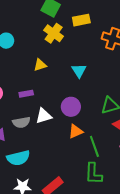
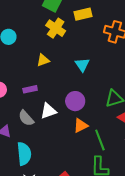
gray semicircle: (21, 122) -> (26, 118), turned 60
cyan semicircle: (18, 158) -> (24, 154), turned -80

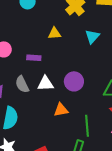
cyan triangle: (82, 65) -> (92, 37), moved
orange triangle: (81, 126) -> (61, 110), moved

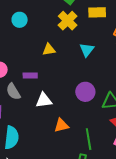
purple circle: (74, 81) -> (85, 92), moved
gray semicircle: (22, 84) -> (13, 92), moved

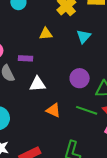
orange triangle: (61, 125) -> (53, 110), turned 35
green line: (89, 139) -> (87, 110), moved, turned -65

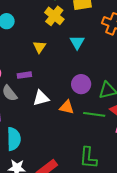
yellow triangle: (46, 34) -> (39, 47), turned -40
orange triangle: (53, 110) -> (67, 107), moved

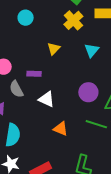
white triangle: (41, 98) -> (47, 99), turned 30
orange triangle: (67, 107) -> (61, 129), moved

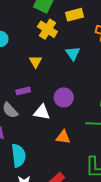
purple circle: (88, 92) -> (64, 97), moved

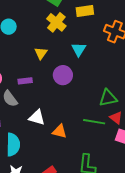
purple circle: (64, 97) -> (63, 75), moved
white triangle: (42, 112) -> (37, 117), moved

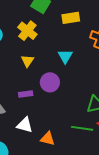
yellow cross: (56, 22) -> (27, 31), moved
purple rectangle: (25, 81) -> (26, 94), moved

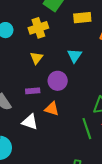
yellow cross: (27, 31) -> (38, 28), turned 30
green line: (82, 128) -> (87, 129), turned 60
orange triangle: (48, 139) -> (52, 109), moved

